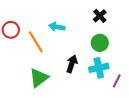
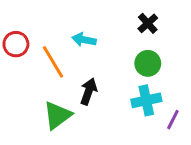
black arrow: (72, 64) -> (89, 92), moved

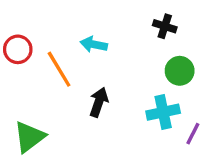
black cross: (148, 23) -> (165, 26), turned -30
green circle: (148, 63) -> (180, 71), moved
green triangle: (57, 115) -> (29, 137), moved

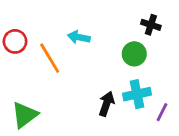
black cross: (165, 26) -> (151, 25), moved
green circle: (180, 71) -> (134, 54), moved
black arrow: (99, 102) -> (107, 104), moved

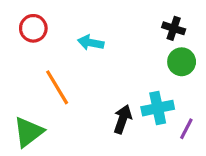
red circle: (15, 41) -> (33, 28), moved
green circle: (134, 54) -> (182, 62), moved
orange line: (50, 58) -> (57, 87), moved

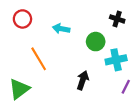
green circle: (182, 62) -> (96, 42), moved
cyan cross: (158, 108) -> (116, 60), moved

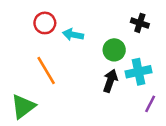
red circle: (22, 19) -> (45, 23), moved
black arrow: (83, 80) -> (110, 81), moved

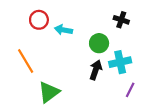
orange line: (46, 70) -> (26, 61), moved
green triangle: (23, 106) -> (49, 92), moved

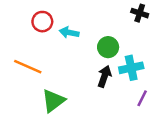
black cross: (121, 20) -> (140, 13), moved
orange line: (26, 61) -> (28, 67), turned -35

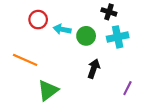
black cross: (140, 13) -> (109, 12), moved
green circle: (108, 47) -> (86, 36), moved
cyan cross: (131, 68) -> (118, 37), moved

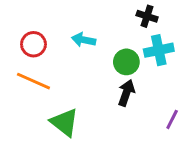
red circle: (38, 20) -> (33, 44), moved
green circle: (86, 36) -> (126, 62), moved
green triangle: (48, 90) -> (64, 122), turned -45

